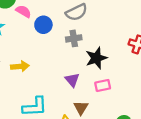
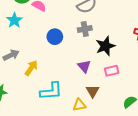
blue circle: (43, 25) -> (55, 37), moved
yellow arrow: (20, 66) -> (31, 68), moved, turned -49

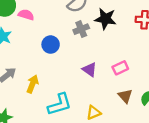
black star: (105, 46) -> (105, 19), moved, turned -30
brown triangle: (93, 91) -> (125, 96), moved

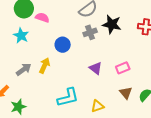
yellow arrow: (32, 84) -> (44, 66), moved

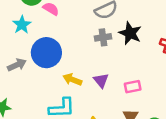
blue circle: (63, 45) -> (46, 53), moved, size x1.6
yellow arrow: (44, 66) -> (72, 80), moved, turned -105

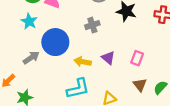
gray cross: (103, 37) -> (92, 25), moved
pink rectangle: (133, 87) -> (137, 58), turned -48

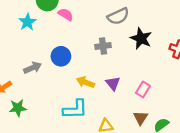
cyan star: (29, 21) -> (27, 22), moved
blue circle: (55, 42) -> (61, 56), size x0.7

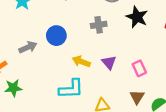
pink rectangle: (143, 89) -> (139, 68), turned -56

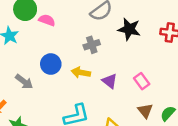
gray arrow: (28, 47) -> (24, 82), turned 72
yellow arrow: (81, 62) -> (81, 72), moved

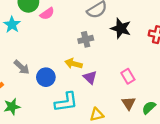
pink semicircle: (47, 20) -> (47, 14), turned 120
blue circle: (51, 64) -> (46, 77), moved
purple triangle: (110, 81) -> (90, 77), moved

